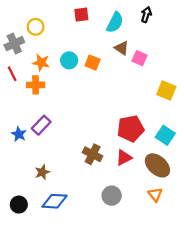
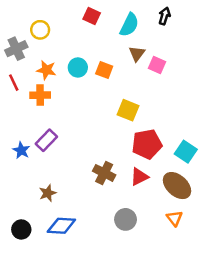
red square: (81, 15) -> (92, 16), turned 32
brown triangle: (122, 48) -> (137, 54), turned 32
yellow square: (166, 91) -> (128, 110), moved

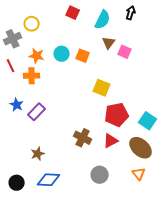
blue star: (21, 150) -> (17, 105), moved

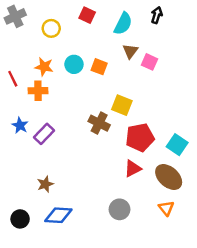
yellow circle: (32, 24) -> (51, 28), moved
gray cross: (13, 39) -> (15, 16), moved
brown cross: (83, 138) -> (99, 123), moved

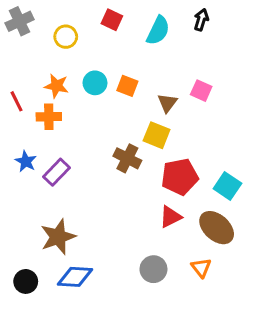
brown triangle: (130, 51) -> (167, 103), moved
pink square: (149, 62) -> (201, 91), moved
brown star: (45, 184) -> (58, 237), size x1.6
orange triangle: (166, 208) -> (201, 268), moved

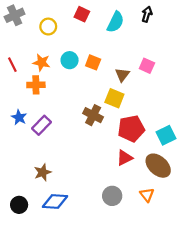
red line: (16, 101) -> (12, 65), moved
cyan square: (227, 186) -> (166, 135), turned 30
brown star: (58, 237) -> (43, 172), size x0.7

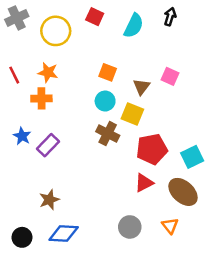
yellow circle: (48, 27) -> (56, 31), size x1.5
cyan circle: (70, 60) -> (105, 101), moved

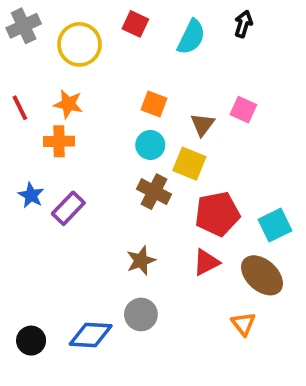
brown star: (49, 200) -> (141, 260), moved
gray circle: (130, 227) -> (141, 314), moved

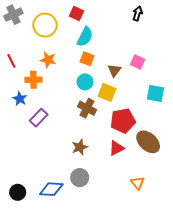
cyan semicircle: (191, 37) -> (85, 37), moved
orange star: (68, 104) -> (48, 60), moved
blue star: (31, 195) -> (20, 99), moved
cyan square: (275, 225) -> (155, 93), moved, turned 36
brown ellipse: (262, 275) -> (148, 142), moved

